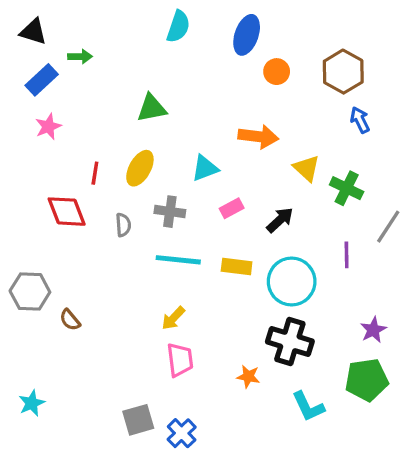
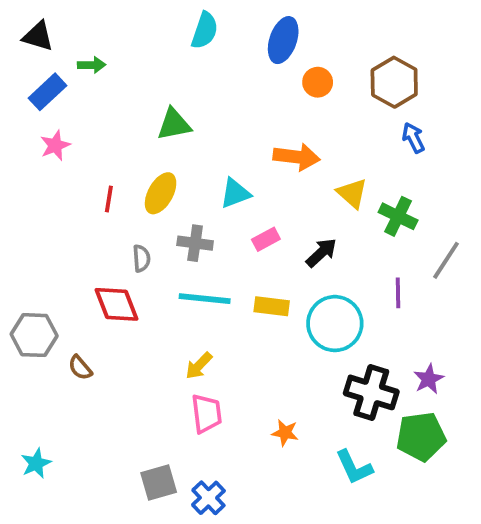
red diamond: (67, 212) -> (117, 304), moved
black cross: (290, 342) -> (371, 392), moved

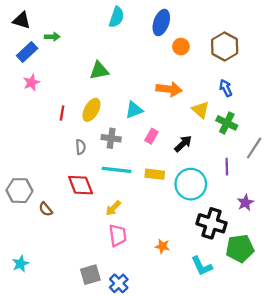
blue arrow: (413, 138) -> (226, 88), moved
pink rectangle: (266, 239) -> (151, 136), turned -32
red diamond: (117, 304) -> (81, 185), moved
purple star: (429, 379) -> (245, 203), moved

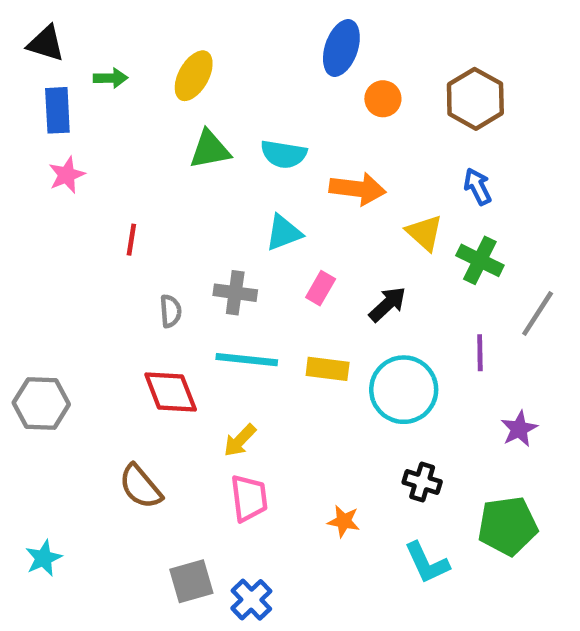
cyan semicircle: (117, 17) -> (284, 154), moved, turned 80
blue rectangle: (27, 52) -> (57, 110), turned -50
yellow ellipse: (91, 110) -> (194, 76), moved
brown semicircle: (46, 209) -> (141, 487), moved, size x1.5
black cross: (211, 223) -> (422, 482), moved, size x0.6

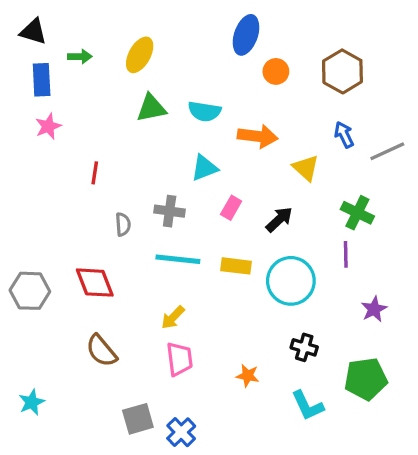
green cross: (480, 260) -> (357, 213), moved
gray line: (538, 313) -> (387, 151), moved, turned 32
red diamond: (171, 392) -> (95, 283), moved

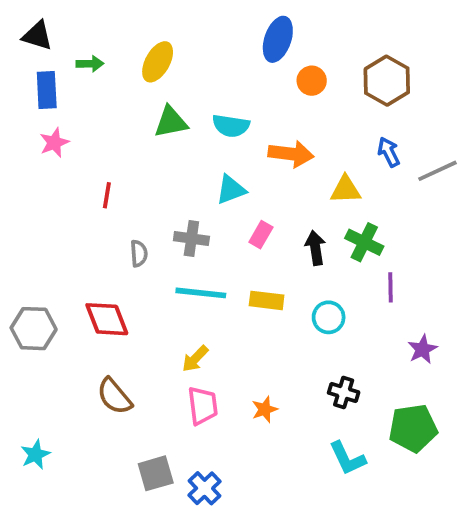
yellow triangle: (306, 168) -> (345, 190), turned -44
green cross: (357, 213) -> (364, 242), moved
black arrow: (279, 219) -> (315, 248), turned -56
cyan circle: (291, 281) -> (329, 317), size x0.6
orange star: (248, 376) -> (265, 409), moved, turned -30

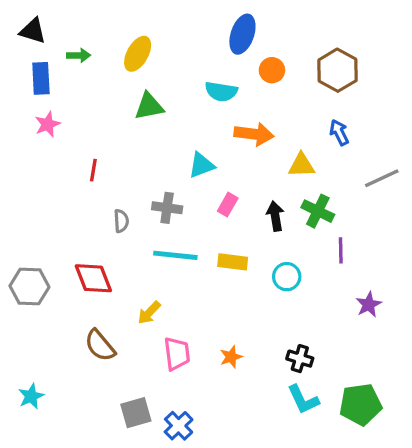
cyan semicircle: (231, 126) -> (221, 91), moved
gray line: (438, 171) -> (382, 178), moved
yellow arrow: (195, 359) -> (149, 313), moved
black cross: (344, 392) -> (300, 359), moved
green pentagon: (413, 428) -> (360, 404), moved

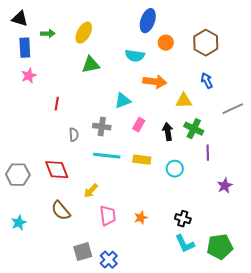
cyan star: (31, 396) -> (19, 223), moved

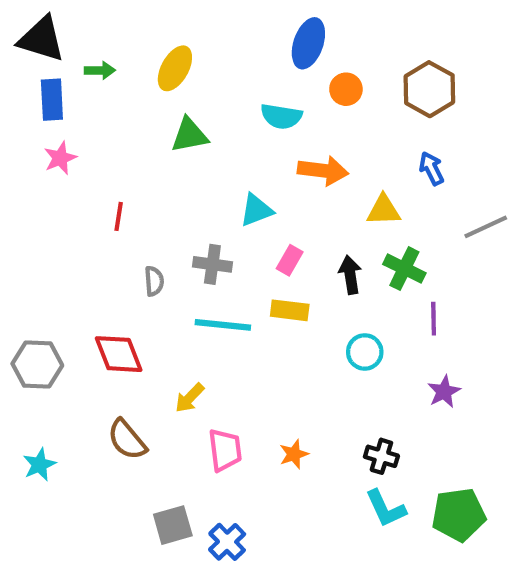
black triangle: (20, 19) -> (41, 39), size x1.4
yellow rectangle: (142, 160) -> (290, 310), moved
purple star: (225, 186) -> (444, 392), moved

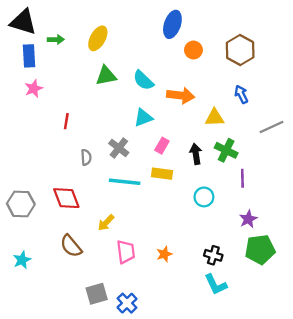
cyan semicircle: (281, 116) -> (143, 80), moved, turned 35
gray cross: (212, 264) -> (119, 148), turned 30
green pentagon: (459, 515) -> (260, 249), moved

